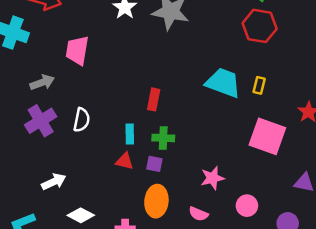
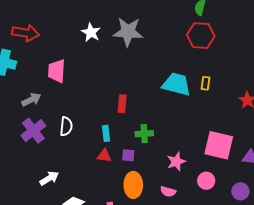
pink square: (267, 136) -> (219, 145), moved
green cross: (163, 138) -> (144, 134), moved

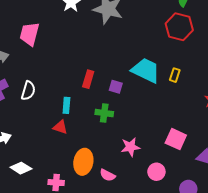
pink square: (219, 145) -> (176, 139), size x0.7
purple square: (128, 155) -> (116, 87), moved
pink semicircle: (168, 192) -> (107, 175), moved

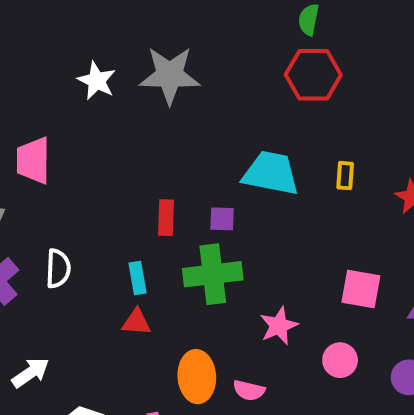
yellow rectangle: (175, 75) -> (345, 176), moved
green cross: (104, 113) -> (213, 274), size x1.6

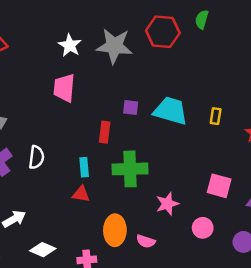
red hexagon: (313, 75) -> (163, 32), moved
pink trapezoid: (33, 161) -> (64, 88), moved
purple square: (222, 219) -> (131, 107), moved

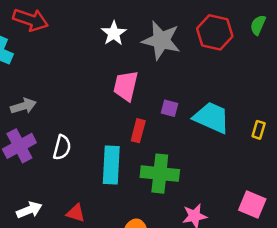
pink trapezoid: (64, 88) -> (126, 86), moved
cyan rectangle: (84, 167) -> (111, 165), size x1.8
red triangle: (81, 194) -> (76, 213), moved

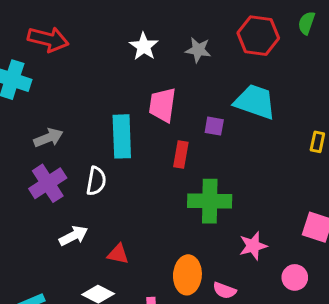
gray star: (161, 40) -> (198, 50), size x0.6
cyan trapezoid: (212, 118) -> (255, 102), moved
cyan rectangle: (111, 165) -> (122, 136), moved
white arrow: (29, 210) -> (74, 236), moved

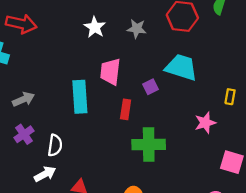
purple square: (214, 126) -> (151, 87), turned -35
white semicircle: (96, 181) -> (55, 145), moved
purple cross: (48, 183) -> (24, 134), size x0.7
pink star: (253, 246) -> (205, 123), moved

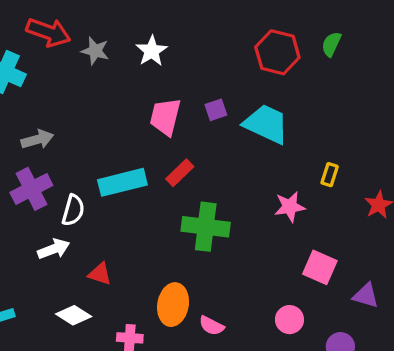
gray star: (137, 29) -> (95, 51), moved
purple square: (151, 87) -> (216, 110), moved
cyan rectangle: (80, 97) -> (122, 182), moved, turned 72
red rectangle: (126, 109) -> (180, 173), turned 30
purple cross: (24, 134) -> (31, 189), size x1.4

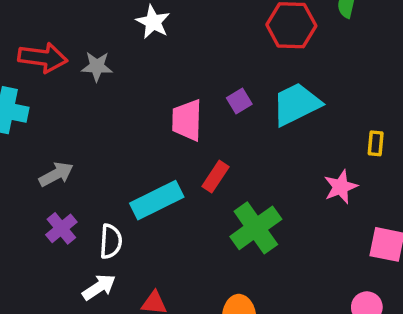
white star: (152, 51) -> (153, 22), moved
cyan trapezoid: (266, 124) -> (296, 104), turned -39
purple cross: (31, 189) -> (61, 228), size x0.7
green cross: (206, 227) -> (256, 228), turned -30

